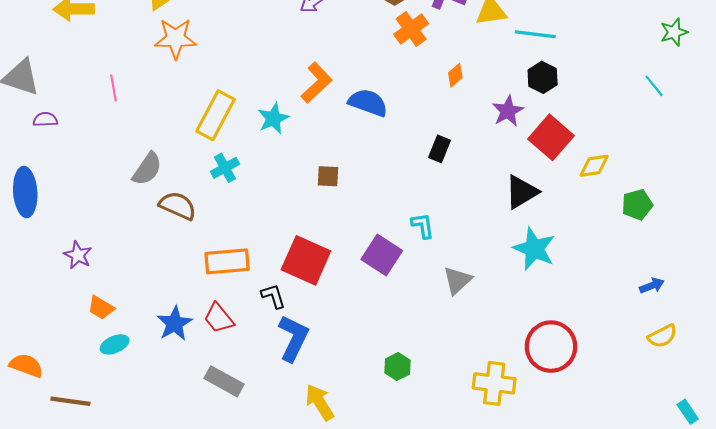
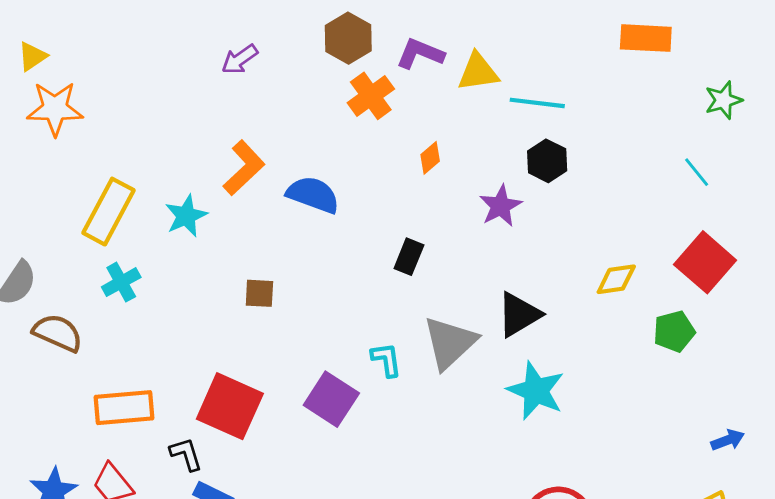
red square: (551, 137) -> (705, 262), moved
gray triangle: (457, 280) -> (450, 343), moved, size x1.4
blue arrow: (652, 286) -> (728, 440), moved

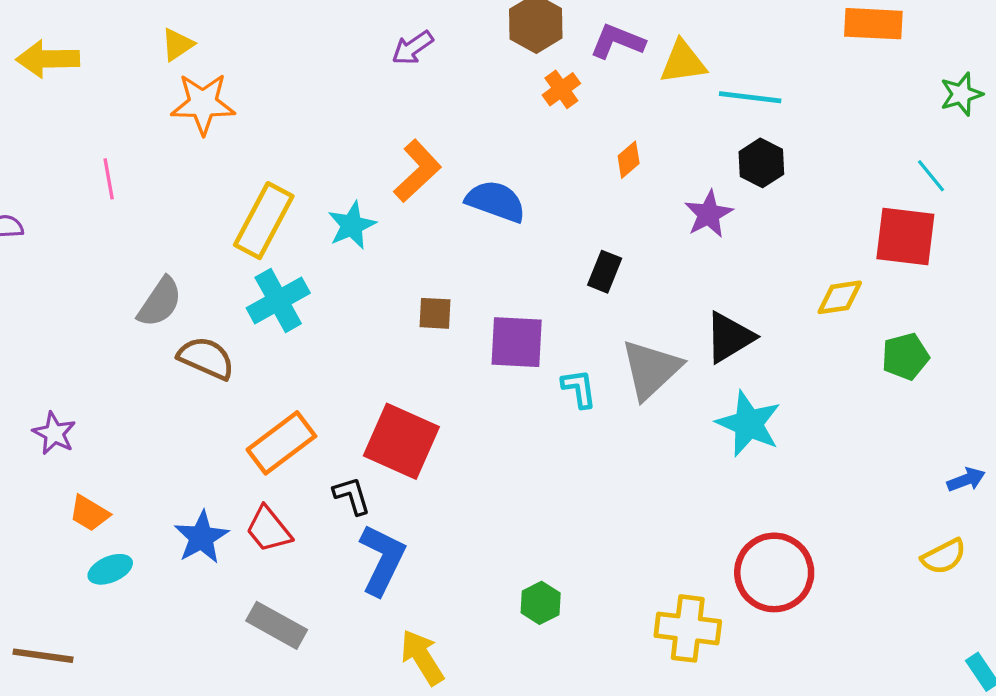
orange cross: (371, 96) -> (561, 89), size x0.7
red square: (705, 262) -> (905, 237), moved, turned -34
cyan cross: (121, 282) -> (278, 300), size x1.4
purple square: (331, 399) -> (517, 342), moved, turned -30
orange rectangle: (124, 408) -> (281, 443), turned -32

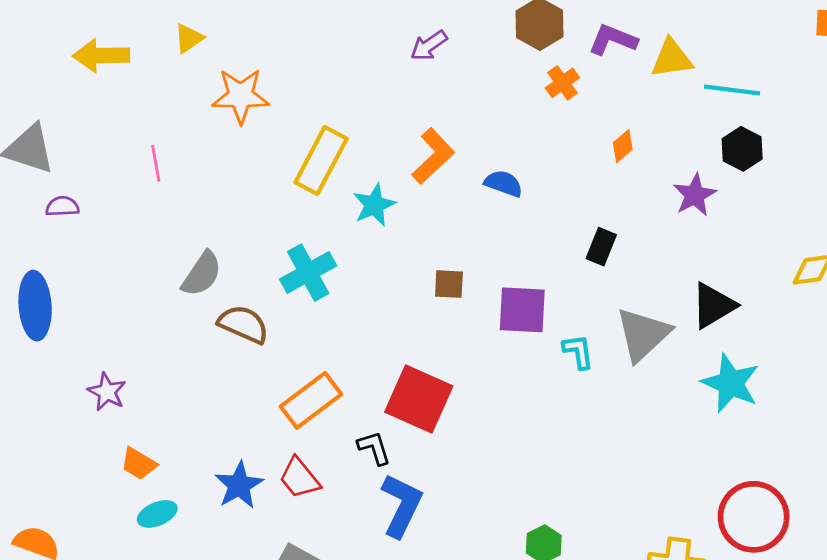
yellow triangle: (177, 45) -> (189, 38), moved
blue semicircle: (496, 201) -> (504, 183), size x0.7
yellow rectangle: (264, 221) -> (321, 160), moved

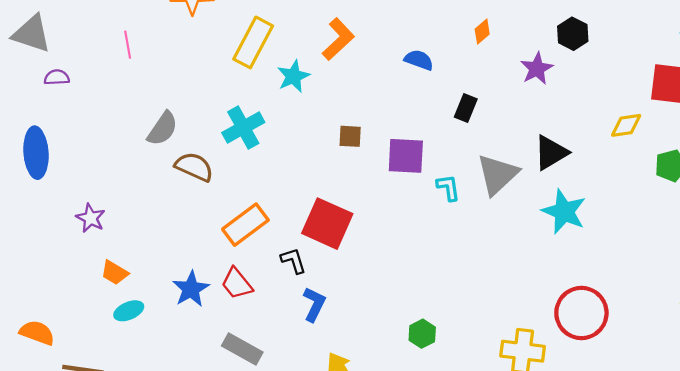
blue semicircle: (504, 183) -> (419, 60), moved
blue L-shape: (402, 505) -> (314, 304), size x0.7

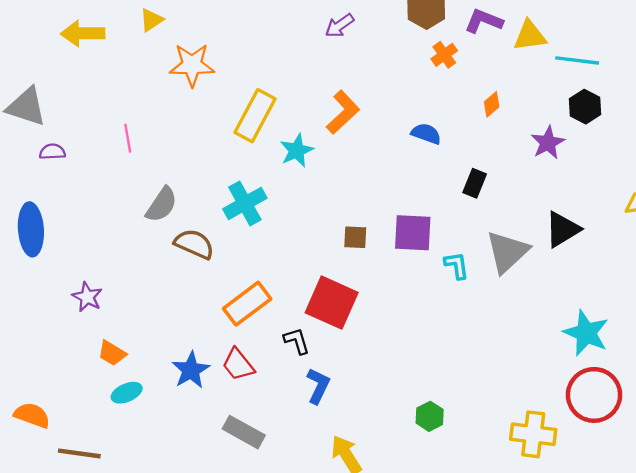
pink line: (128, 45) -> (128, 138), moved
brown square: (350, 136) -> (355, 237), moved
cyan star: (564, 212) -> (586, 333), moved

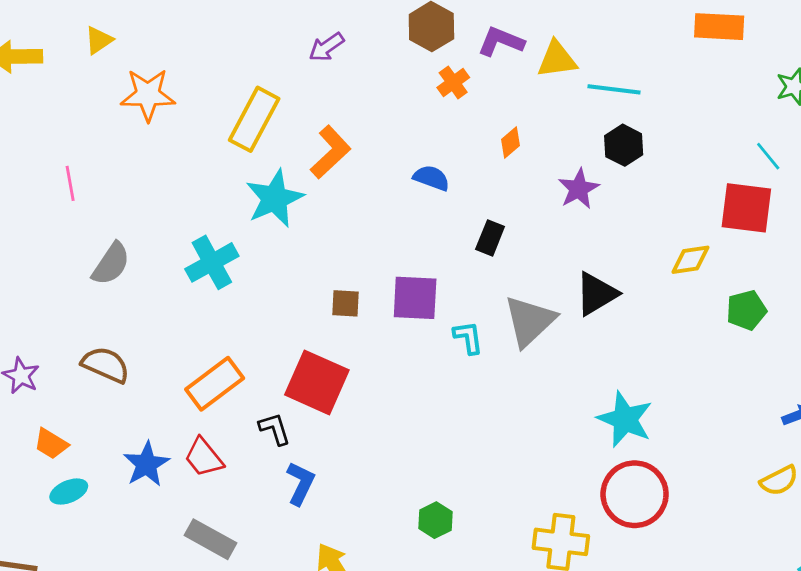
yellow rectangle: (255, 116) -> (254, 119), moved
cyan star: (297, 151) -> (275, 198), size x1.4
brown semicircle: (194, 244) -> (106, 365), moved

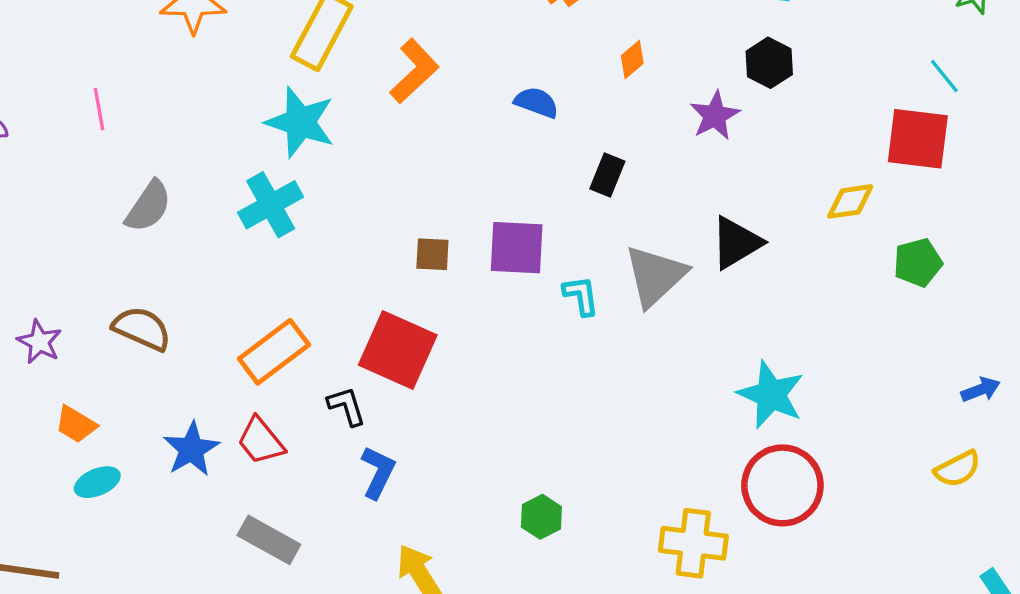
cyan star: (275, 198) -> (300, 122), moved, turned -30

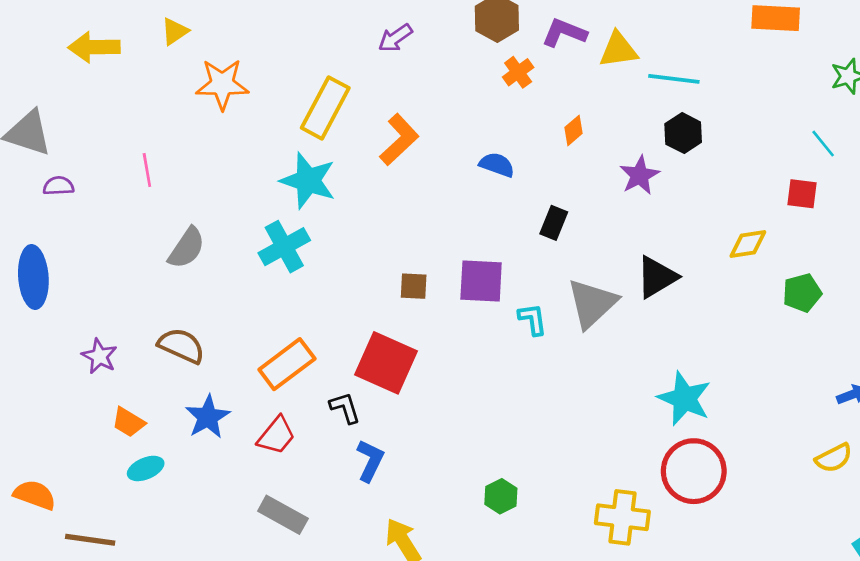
red square: (918, 139) -> (802, 194), size x0.6
red trapezoid: (261, 441) -> (276, 435), turned -102
blue star: (191, 449) -> (208, 417), moved

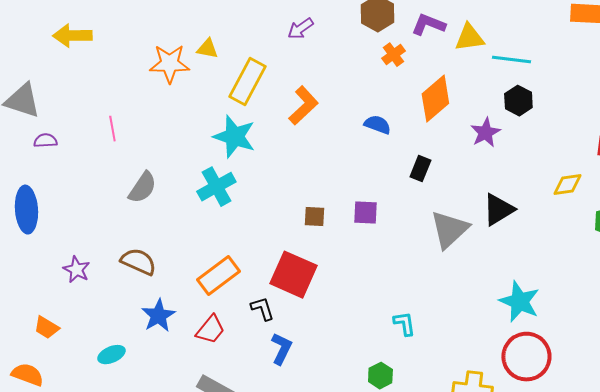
yellow triangle: (175, 31) -> (207, 49), moved, turned 45
orange diamond: (574, 130) -> (435, 99), size x2.0
purple square: (481, 281) -> (365, 213), size x0.7
cyan L-shape: (533, 319) -> (404, 324), moved
orange trapezoid: (128, 422) -> (46, 328), moved

